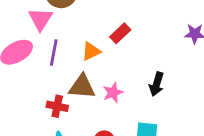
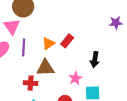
red rectangle: (120, 33) -> (67, 41), moved
pink star: (113, 93) -> (75, 78), moved

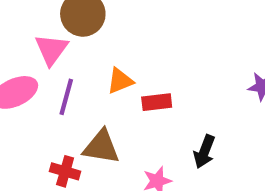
red rectangle: (67, 41) -> (157, 102), turned 32
orange triangle: (48, 43) -> (120, 81), moved

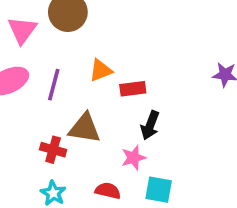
pink triangle: (51, 49) -> (22, 30), moved
black arrow: (204, 152) -> (150, 125), moved

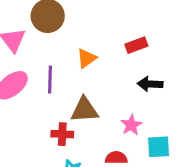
red rectangle: (133, 89) -> (136, 45), moved
black arrow: (150, 125) -> (150, 84), moved, turned 85

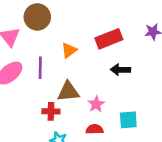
red rectangle: (136, 45) -> (109, 39), size x1.5
pink star: (131, 125) -> (96, 104), moved

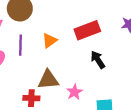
purple line: (40, 68) -> (21, 45), moved
black arrow: (120, 70) -> (98, 60), turned 54

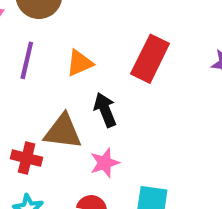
red rectangle: (87, 30) -> (150, 59), turned -55
black arrow: (98, 60) -> (105, 110), moved

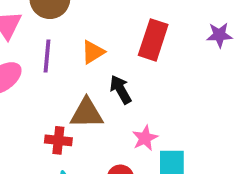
pink star: (105, 163) -> (145, 138), moved

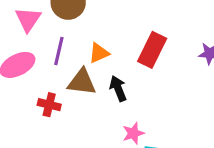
brown triangle: (87, 113) -> (82, 82), moved
red cross: (58, 140) -> (49, 105), moved

